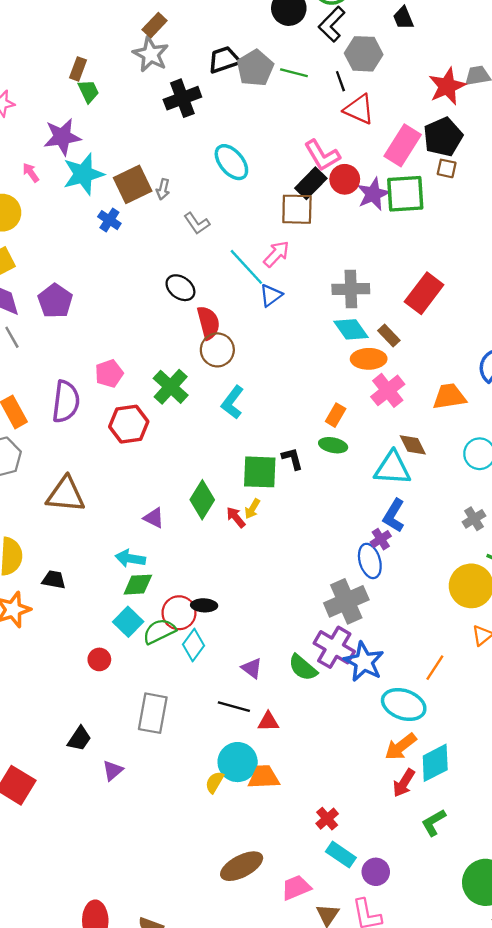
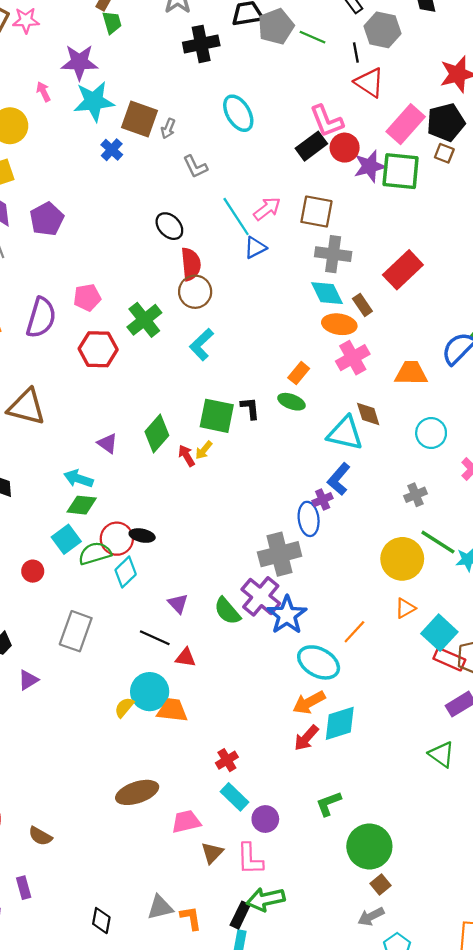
brown square: (133, 184) -> (140, 119), turned 36
brown square: (297, 209) -> (316, 212), moved
green L-shape: (434, 822) -> (329, 804), moved

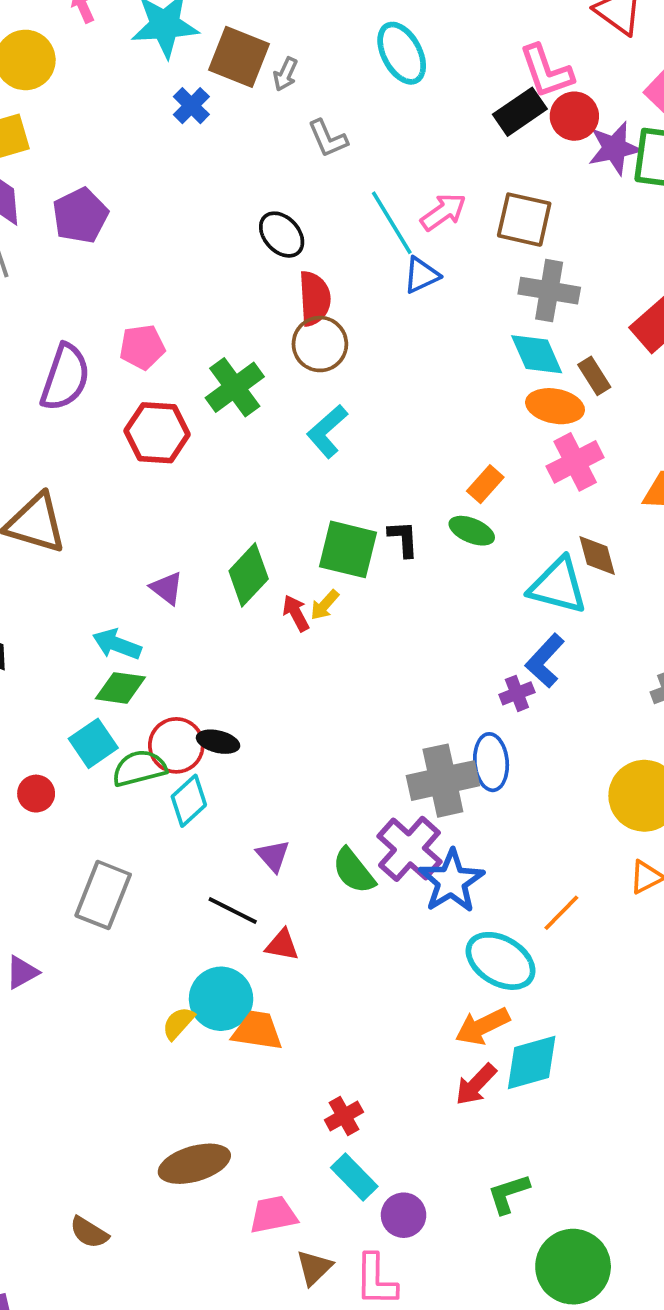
blue ellipse: (309, 519) -> (491, 762), moved
brown semicircle: (40, 836) -> (89, 1232), moved

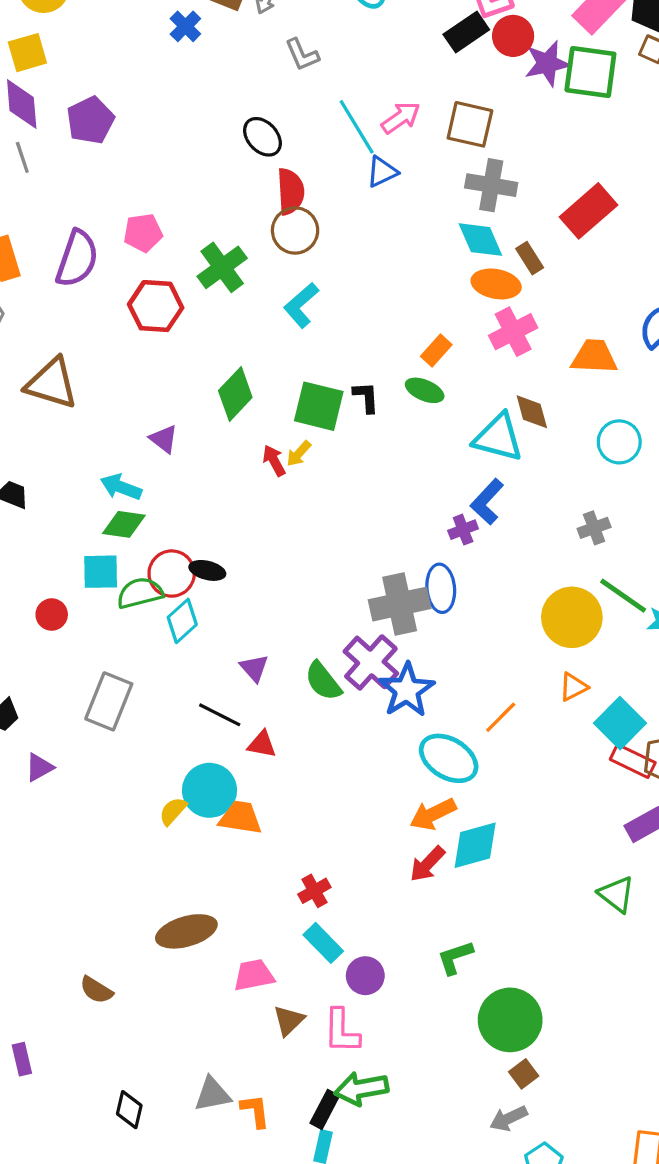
green diamond: (249, 575) -> (235, 394), moved
cyan square: (93, 743) -> (101, 572), turned 33

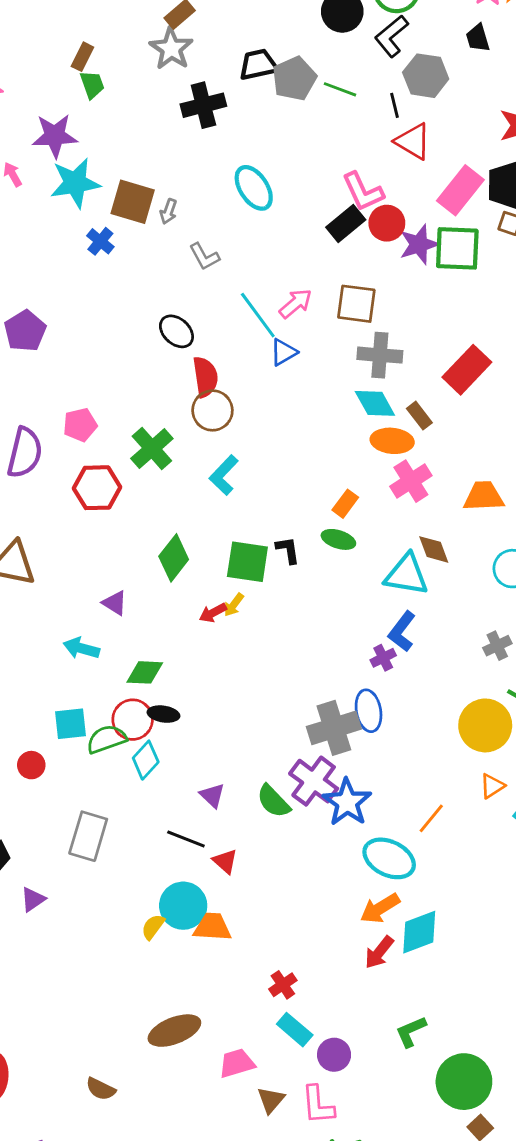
red arrow: (274, 461) -> (213, 613), turned -84
green diamond: (124, 524) -> (145, 672), moved
red triangle: (262, 744) -> (225, 861), turned 36

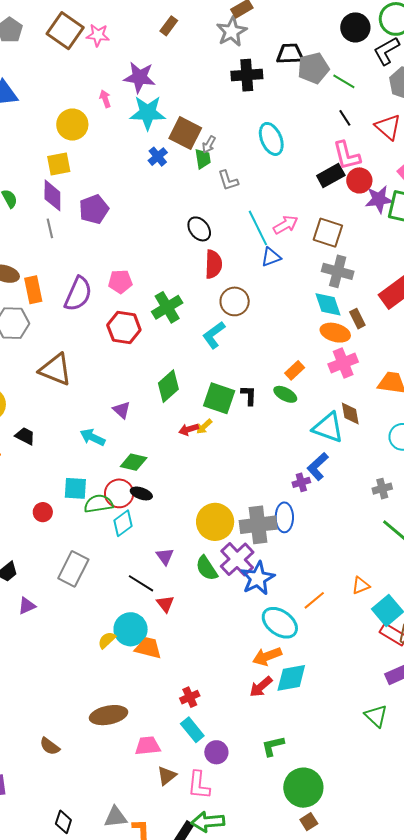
green trapezoid: (92, 85) -> (203, 159), moved
black line: (394, 105) -> (345, 118), moved, turned -30
brown circle: (212, 410) -> (235, 301), moved
yellow circle: (485, 725) -> (215, 522), moved

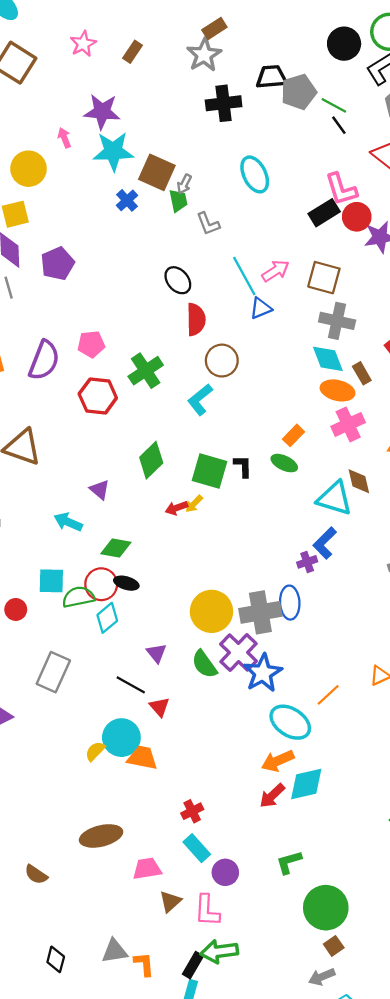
pink star: (98, 35) -> (83, 44), moved, turned -30
black line: (345, 118) -> (339, 125), moved

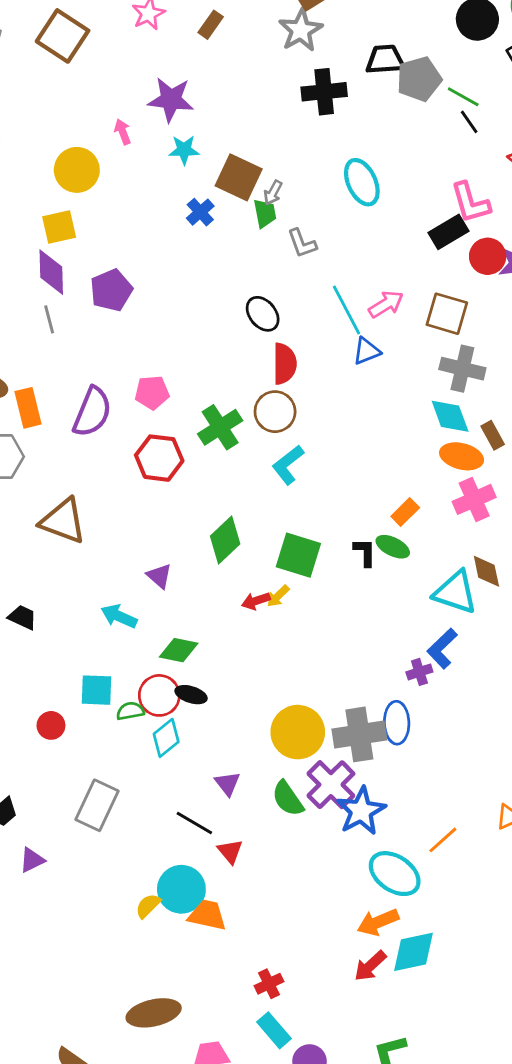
cyan star: (113, 151) -> (184, 150), size x0.6
red circle: (357, 217) -> (488, 256), moved
brown circle: (222, 361) -> (275, 412), moved
black L-shape: (243, 466) -> (365, 552), moved
green semicircle: (78, 597) -> (130, 711), size x0.7

